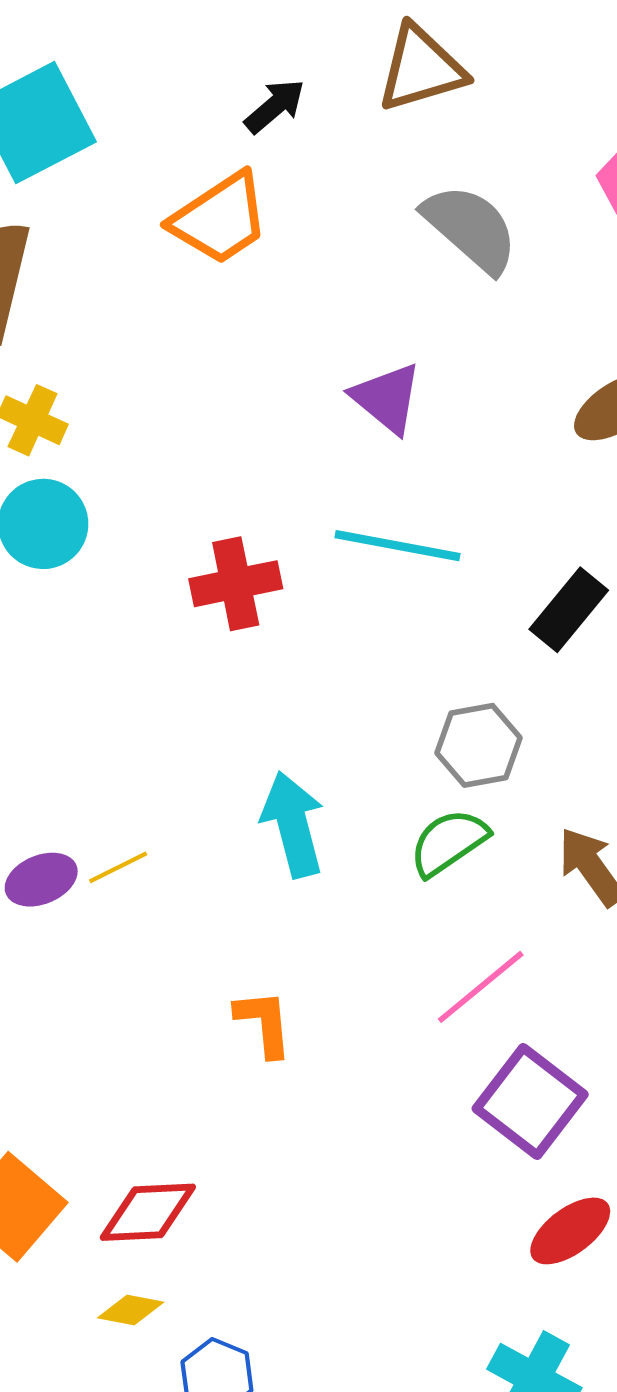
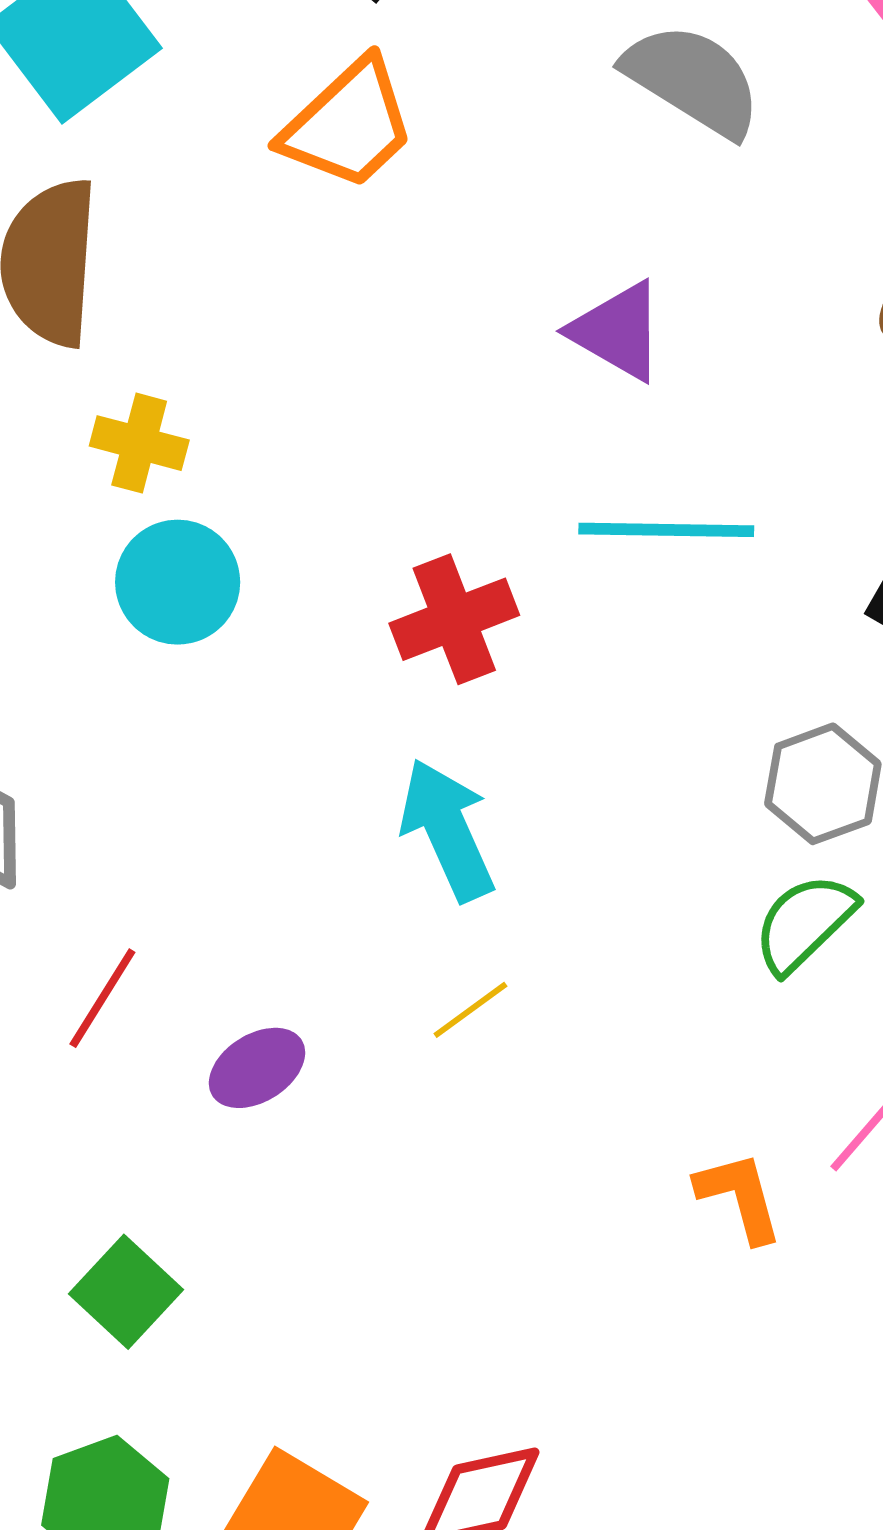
cyan arrow: (293, 824) -> (447, 830), moved
yellow line: (118, 867) -> (470, 1010), moved
orange L-shape: (264, 1023) -> (740, 1197), moved

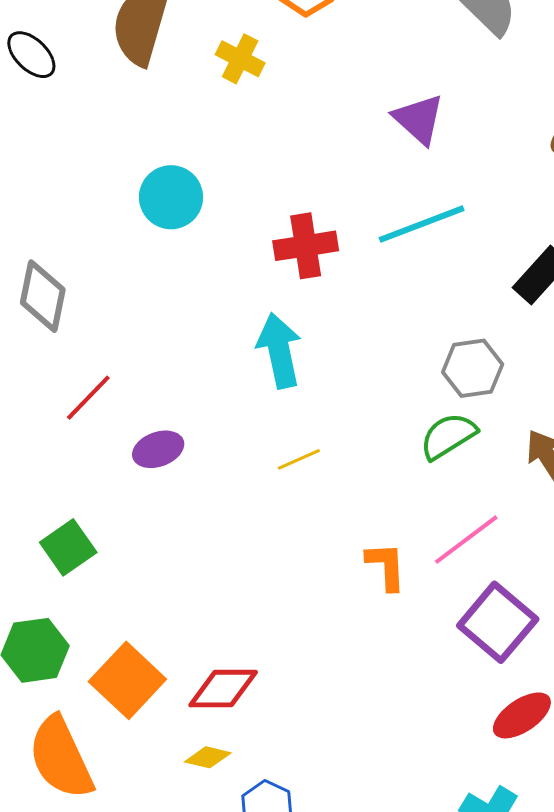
yellow cross: (139, 443) -> (240, 59), moved
cyan line: (666, 530) -> (422, 224), turned -34
yellow line: (470, 1010) -> (299, 459), moved

